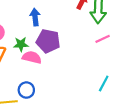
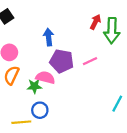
pink line: (103, 39) -> (90, 61), moved
green star: (21, 44) -> (34, 86), moved

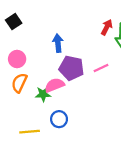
pink semicircle: (45, 77) -> (54, 85), turned -36
blue circle: (40, 110) -> (59, 119), moved

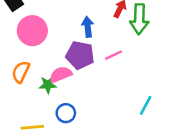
blue arrow: (58, 43) -> (88, 27), moved
pink circle: (17, 59) -> (32, 31), moved, size x1.5

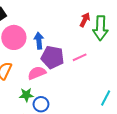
blue arrow: (88, 27) -> (39, 41), moved
green star: (48, 85) -> (26, 95), moved

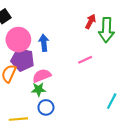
purple pentagon: (52, 57) -> (23, 60), moved
green star: (26, 95) -> (39, 89), moved

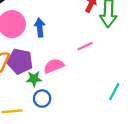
purple pentagon: (23, 60) -> (20, 61), moved
pink semicircle: (42, 76) -> (54, 66), moved

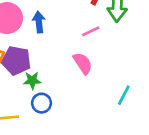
pink line: (85, 46) -> (91, 31), moved
pink semicircle: (54, 66) -> (83, 63), moved, turned 78

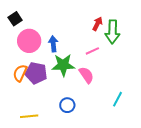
green star: (32, 80) -> (63, 65), moved, size x1.6
blue circle: (41, 103) -> (67, 105), moved

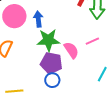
pink line: (92, 51) -> (92, 41), moved
purple pentagon: (36, 73) -> (51, 63), moved

